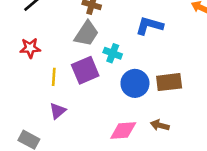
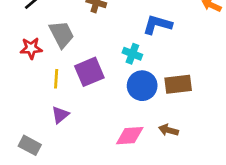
gray trapezoid: (86, 34) -> (62, 34), moved, turned -60
cyan cross: (113, 53) -> (132, 54), moved

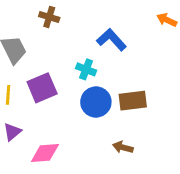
blue L-shape: (157, 25) -> (112, 40), turned 32
pink diamond: (130, 136) -> (45, 153), moved

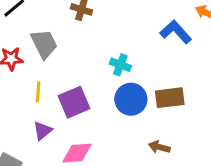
blue L-shape: (112, 40) -> (176, 32), moved
purple square: (42, 88) -> (74, 102), moved

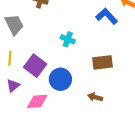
blue circle: (131, 99) -> (60, 79), moved
purple square: (74, 102) -> (35, 66), turned -30

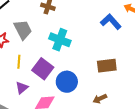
cyan cross: (68, 39) -> (60, 40), moved, size x1.5
brown arrow: (95, 97) -> (100, 99), turned -40

